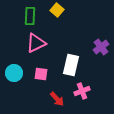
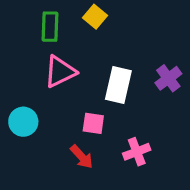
white rectangle: (71, 65) -> (118, 85), moved
pink square: (41, 74) -> (93, 123), moved
red arrow: (57, 99) -> (82, 157), moved

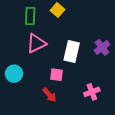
pink cross: (137, 152) -> (92, 92), moved

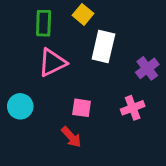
white rectangle: (72, 51) -> (103, 47), moved
pink cross: (92, 92) -> (133, 108), moved

